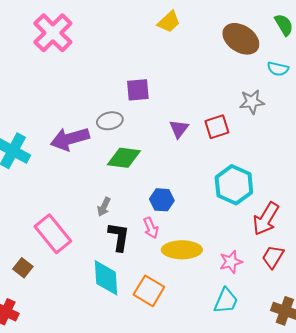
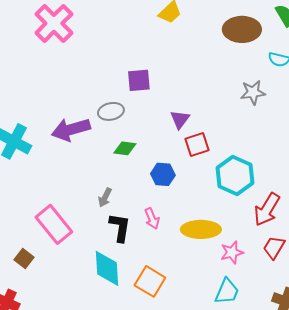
brown ellipse: (241, 39) -> (242, 29), turned -33
red square: (217, 127) -> (197, 144), moved
green diamond: (124, 158) -> (125, 148), size x0.7
blue hexagon: (162, 200) -> (163, 174), moved
yellow ellipse: (182, 250) -> (201, 229), moved

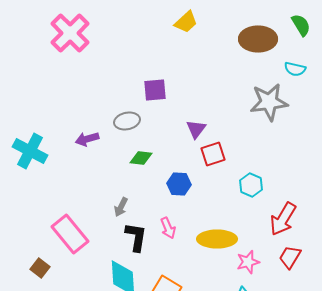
gray star: (253, 92) -> (269, 102), size x1.5
purple arrow: (71, 129) -> (87, 139), size x0.6
cyan hexagon: (235, 175) -> (251, 185), size x0.6

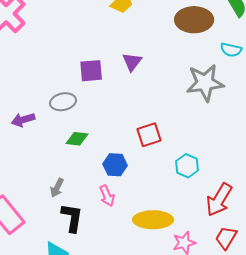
purple triangle: (196, 129) -> (132, 62), moved
pink arrow: (168, 228) -> (107, 196), moved

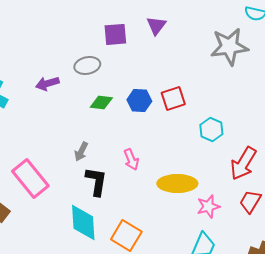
blue hexagon: (115, 165) -> (139, 100), moved

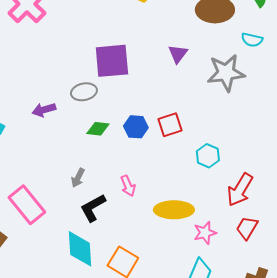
purple triangle: (156, 25) -> (178, 54), moved
purple square: (115, 34) -> (112, 61), size x1.5
black L-shape: (96, 181) -> (93, 208), turned -128

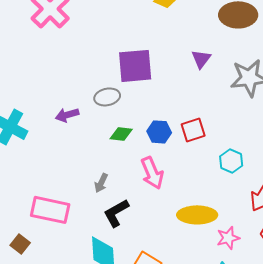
pink arrow: (128, 186) -> (152, 173), moved, size x1.5
pink rectangle: (27, 205) -> (50, 210), turned -39

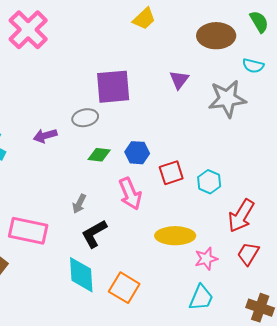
red square: (193, 130) -> (171, 173), moved

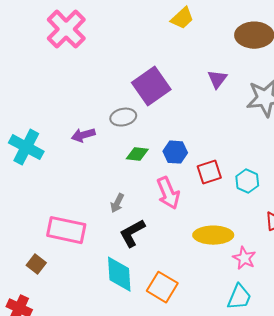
purple square: (113, 87) -> (151, 86), turned -30
pink star: (206, 259) -> (244, 258), turned -30

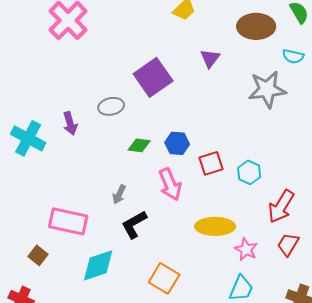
purple triangle: (217, 79) -> (210, 58), moved
gray ellipse: (123, 117) -> (111, 106), moved
purple arrow: (83, 135) -> (70, 123), moved, turned -90
cyan diamond: (119, 274) -> (98, 265), moved, turned 75

